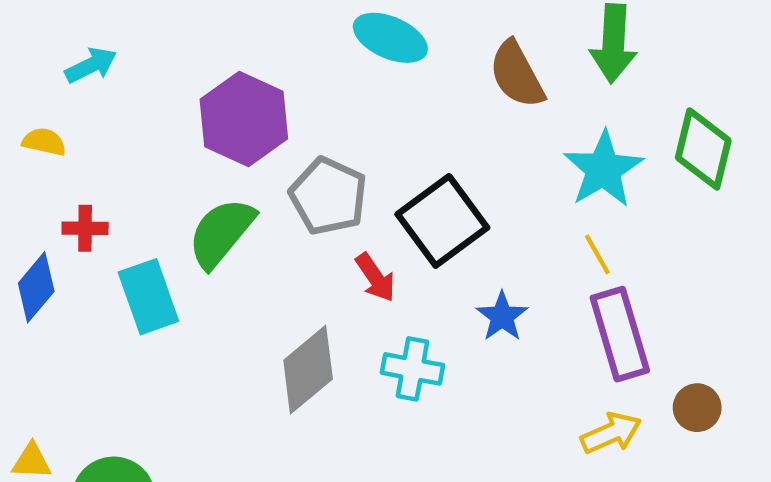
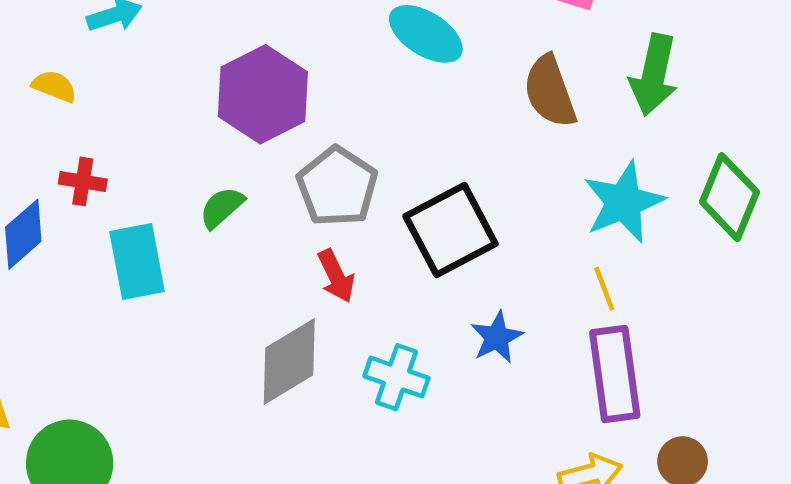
green semicircle: (221, 233) -> (222, 207), size x0.6
red arrow: (375, 277) -> (336, 276), moved

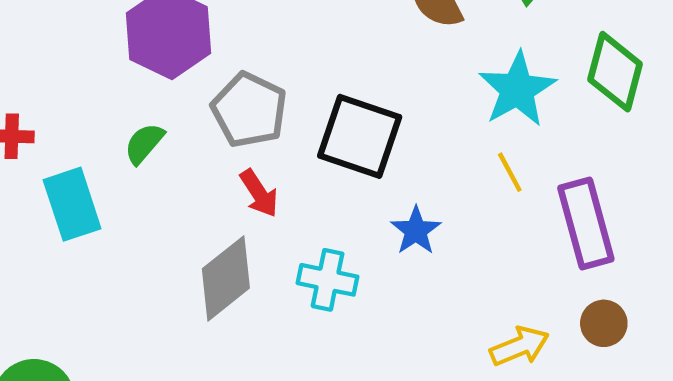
black square: (450, 230) -> (360, 136), turned -36
purple rectangle: (615, 374) -> (586, 223), moved

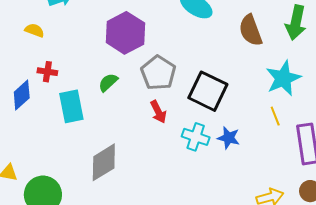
blue star: (416, 231) -> (229, 138), turned -30
gray diamond: (226, 278) -> (104, 162), moved
cyan cross: (328, 280) -> (196, 137), moved

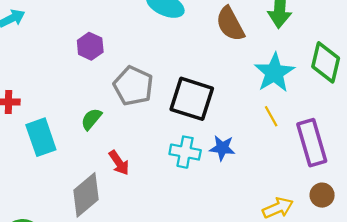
purple hexagon: (125, 33) -> (90, 46), size x0.6
green semicircle: (108, 82) -> (91, 119), moved
red arrow: (158, 112) -> (119, 163), moved

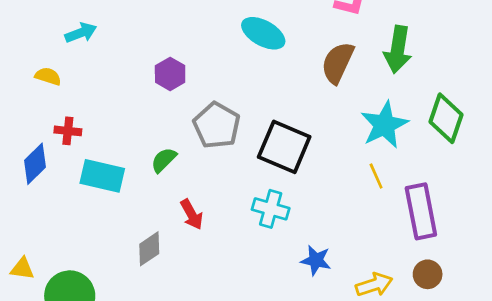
brown semicircle: (230, 24) -> (338, 63), turned 48
cyan rectangle: (41, 137) -> (102, 176), turned -63
blue star: (222, 148) -> (316, 260), moved
gray diamond: (86, 195) -> (149, 249), size x0.7

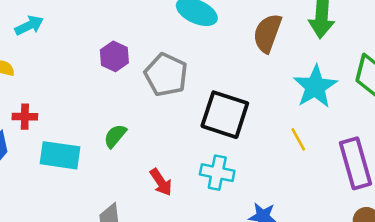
gray pentagon: (217, 125) -> (166, 75), moved
yellow line: (376, 176) -> (298, 139), moved
red arrow: (192, 214) -> (161, 182), moved

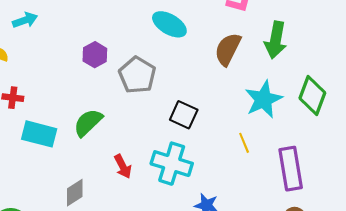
black square: (225, 115) -> (184, 115), size x0.7
green semicircle: (115, 136) -> (88, 123), size x1.4
cyan cross: (217, 173) -> (172, 164), size x1.4

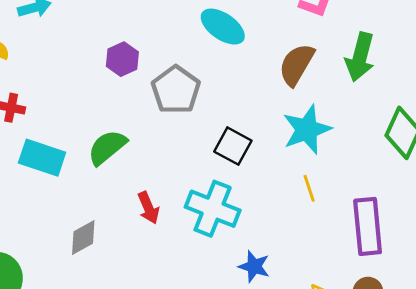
cyan star: (264, 99) -> (307, 130), moved

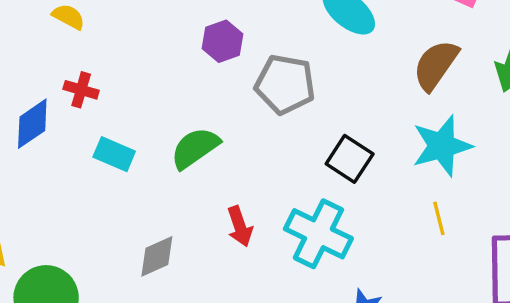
gray pentagon: (176, 90) -> (285, 84), turned -30
cyan rectangle: (42, 158) -> (114, 154), size x0.7

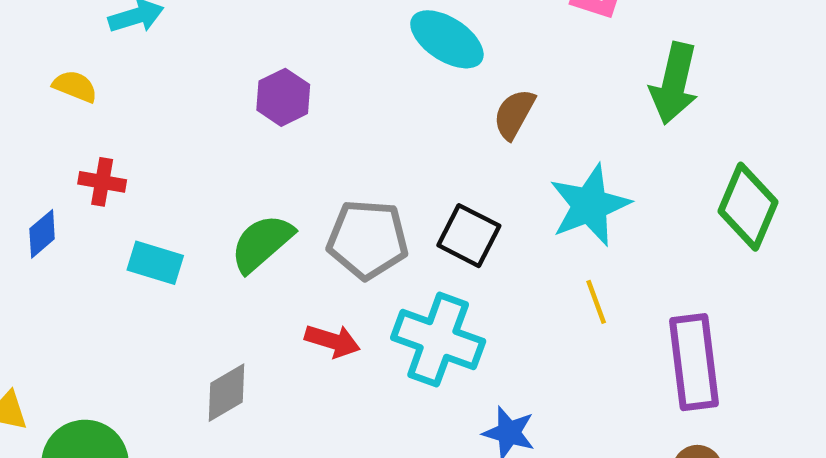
brown semicircle: (436, 65) -> (514, 114), moved, size x0.7
gray pentagon: (285, 84) -> (368, 239), moved
blue diamond: (32, 124) -> (42, 234), size x0.7
red arrow: (240, 226) -> (332, 341), turned -48

